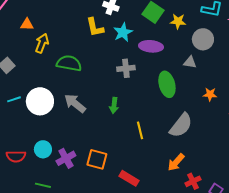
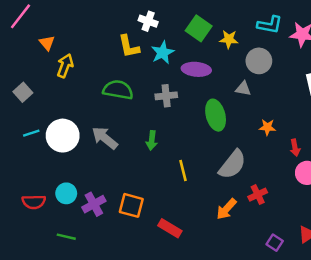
orange triangle: (27, 24) -> (47, 43), turned 48
green semicircle: (69, 63) -> (118, 90), moved
red cross: (193, 181) -> (258, 195), moved

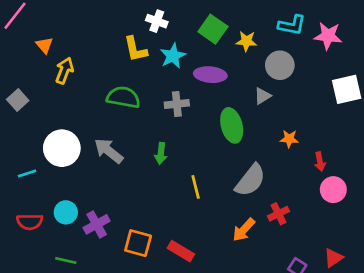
gray triangle: (243, 89) -> (262, 96), turned -42
cyan line: (31, 133) -> (27, 174), moved
orange square: (131, 205) -> (138, 243), moved

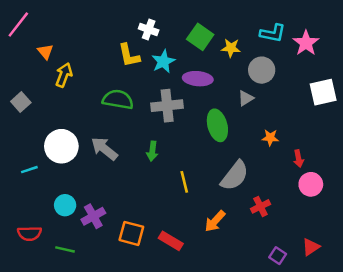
pink star: (328, 36) -> (306, 43), turned 30
gray cross: (177, 104) -> (167, 106), size x1.4
red semicircle: (30, 222) -> (29, 233), moved
orange arrow: (244, 230) -> (215, 221), moved

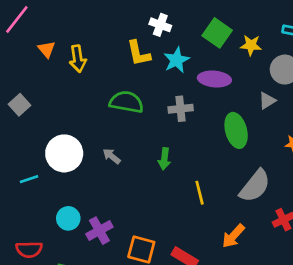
yellow arrow: (64, 75) -> (78, 59), moved, turned 150
gray cross: (167, 106) -> (181, 109), size x0.7
gray arrow: (104, 149) -> (112, 156), size x0.6

